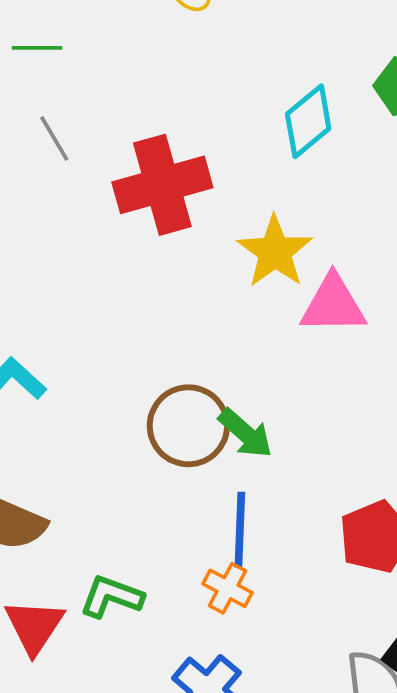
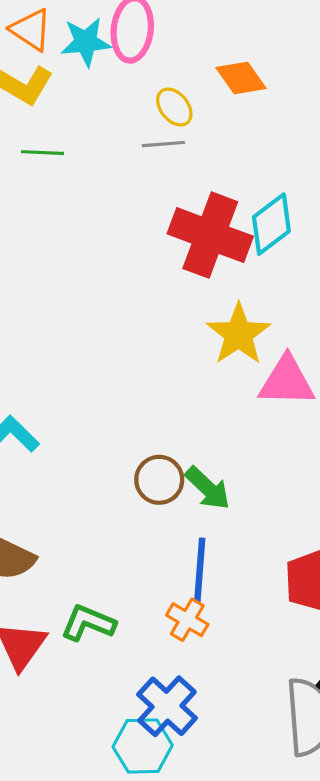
gray line: (54, 138) -> (163, 144), moved, turned -66
red cross: (162, 185) -> (210, 235), moved, turned 34
brown circle: (188, 426) -> (159, 480), size x0.7

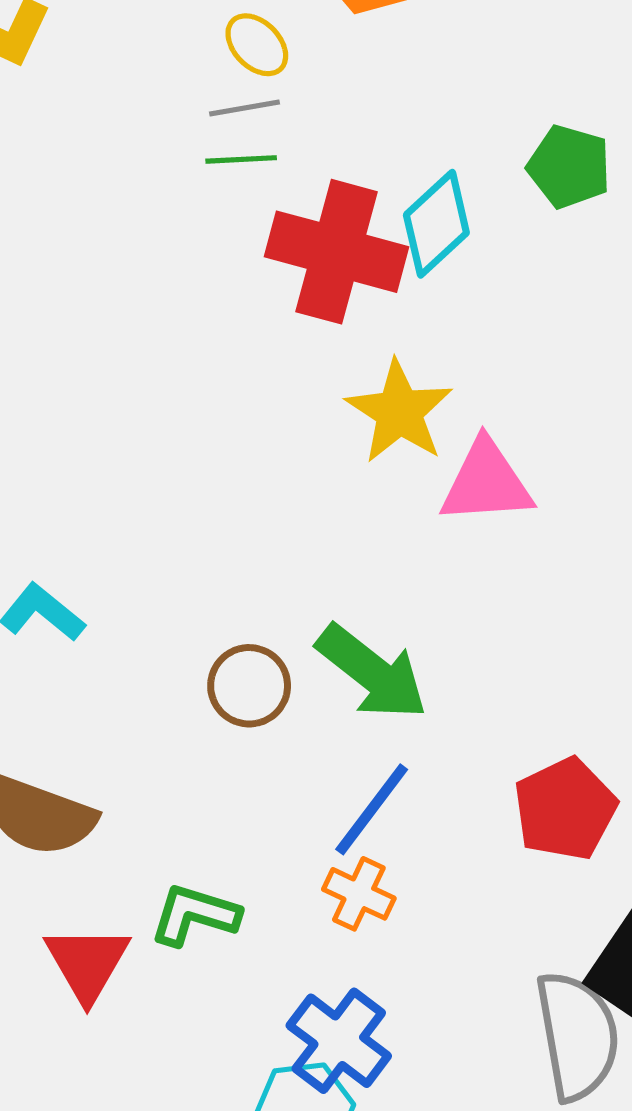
green line: (43, 153) -> (241, 159), moved
brown circle: (159, 480) -> (249, 686), moved
green arrow: (208, 488) -> (372, 672), size x1.4
blue line: (200, 570) -> (372, 809), turned 38

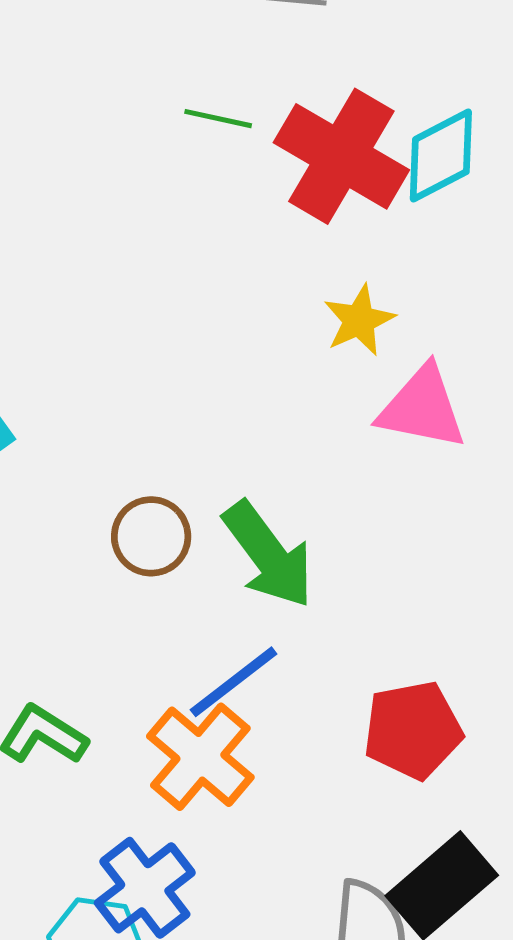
green line: (241, 159) -> (218, 119), moved
yellow star: (399, 412) -> (359, 320), size x0.7
orange cross: (359, 894) -> (200, 757), size x1.6

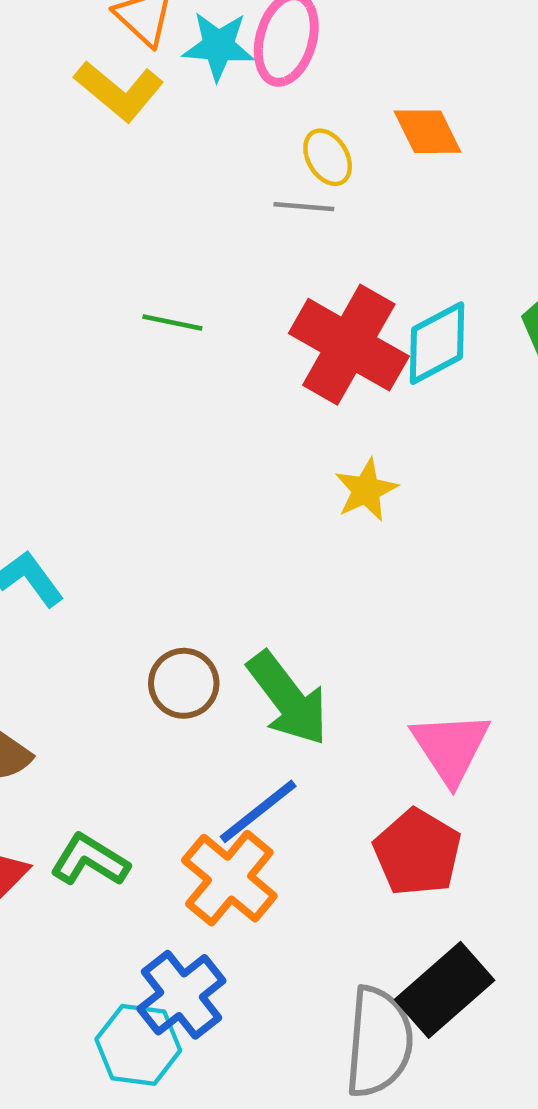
green line: (218, 119) -> (172, 322), moved
pink triangle: (422, 408) -> (451, 747), moved, turned 46
red pentagon: (413, 730) -> (417, 852), turned -30

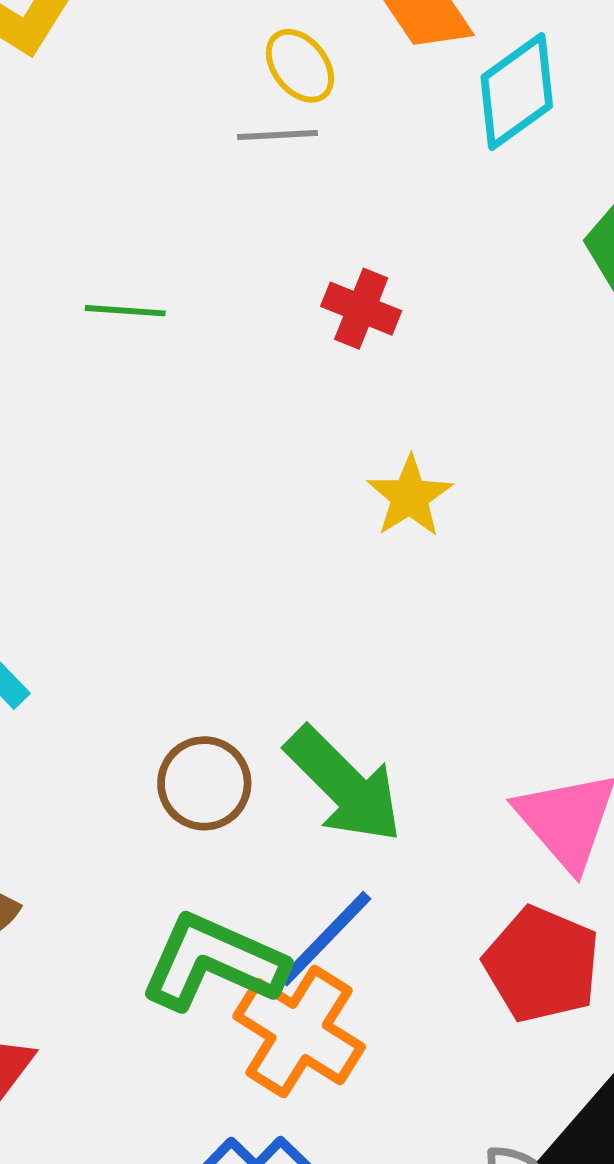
cyan diamond: (437, 343) -> (517, 91), moved
red cross: (349, 345) -> (361, 309), size x0.5
green L-shape: (90, 860) -> (213, 962), moved, size x1.4

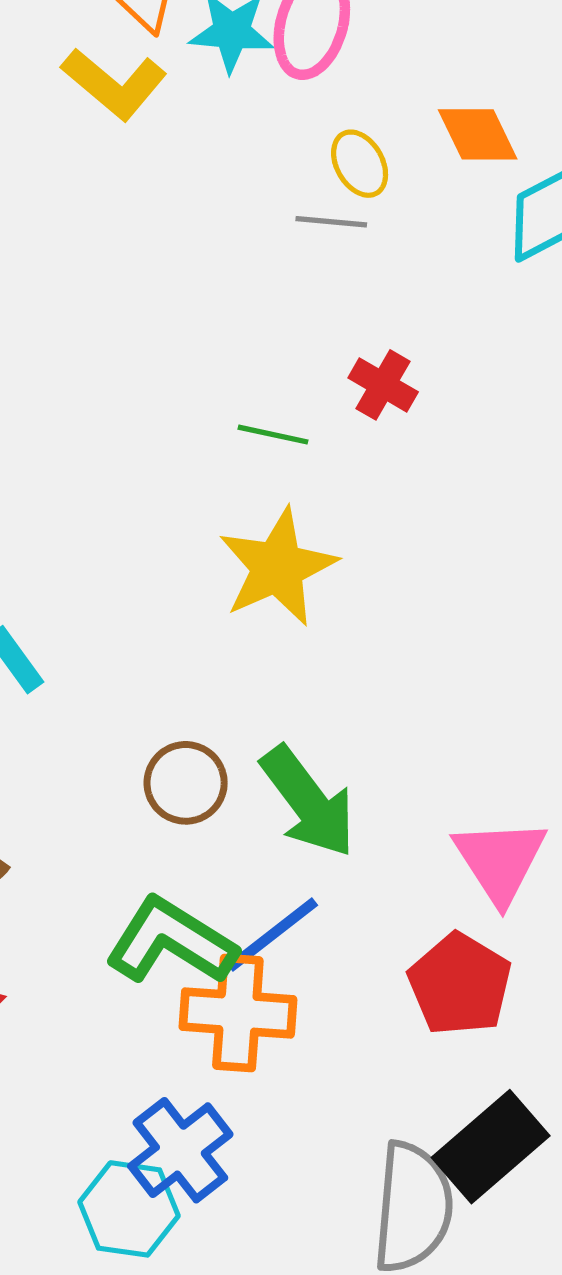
green line: (125, 311) -> (273, 435), moved
yellow star: (410, 497) -> (278, 567), moved, size x1.6
orange cross: (299, 1032) -> (238, 1013), turned -36

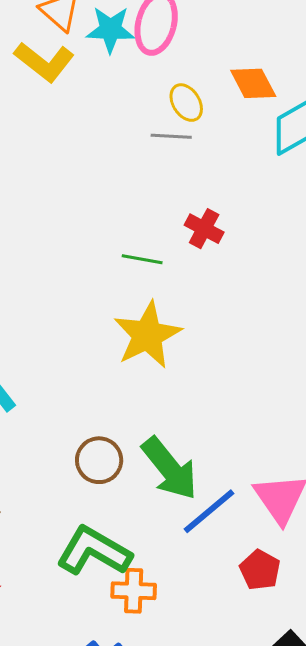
blue line: (272, 935) -> (209, 511), moved
red pentagon: (460, 984) -> (260, 570), size x0.7
orange cross: (238, 1013) -> (134, 591), size x0.7

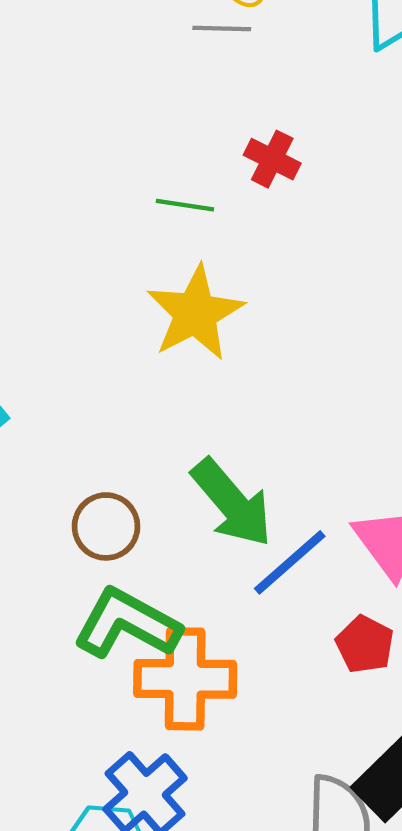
brown circle: (99, 460) -> (106, 526), moved
orange cross: (134, 591) -> (185, 679), size x1.6

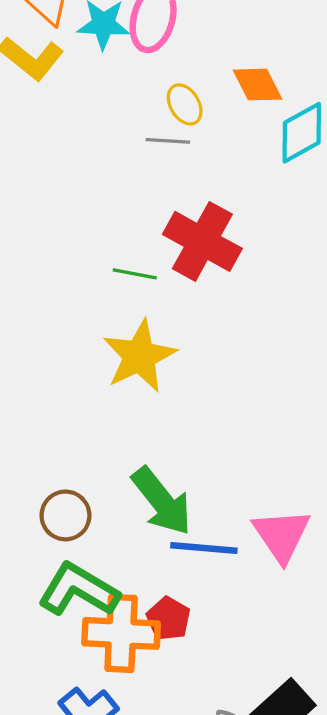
red cross: (272, 159) -> (202, 241), size x1.8
blue line: (290, 562) -> (204, 548), turned 44
red pentagon: (365, 644) -> (168, 619), moved

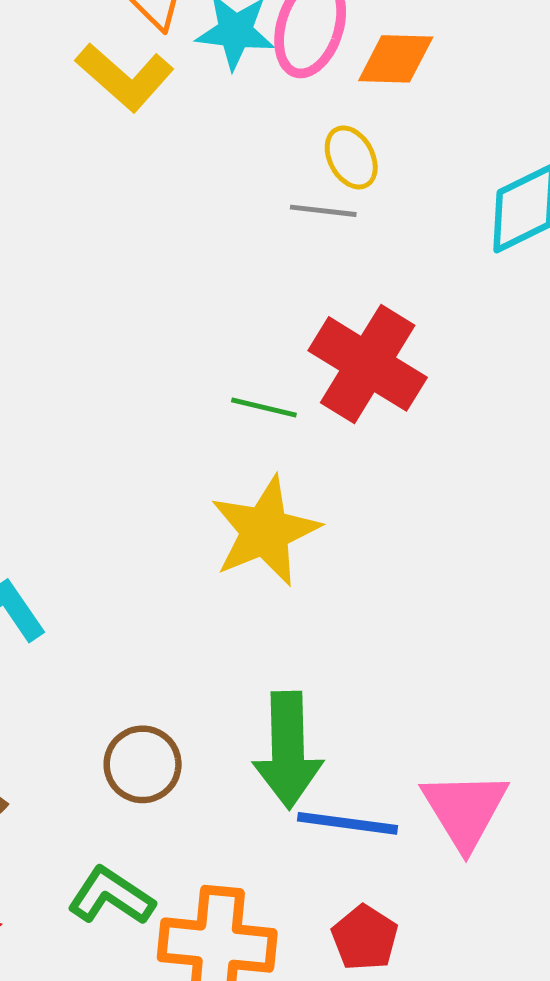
orange diamond: (258, 85) -> (396, 59), moved, turned -64
green arrow: (162, 501) -> (288, 750), turned 34
green L-shape: (79, 590) -> (111, 896), moved, size x0.7
red pentagon: (168, 619) -> (365, 938), moved

